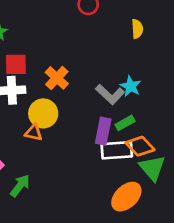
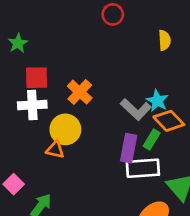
green rectangle: (125, 123) -> (152, 139), turned -30
orange diamond: (140, 146) -> (169, 121), moved

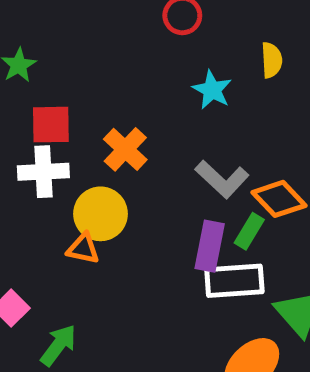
cyan star: (157, 101) -> (212, 90), moved

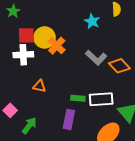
yellow circle: (100, 214) -> (45, 37), moved
green rectangle: (249, 231) -> (78, 98), moved, turned 64
purple rectangle: (210, 246) -> (69, 119), moved

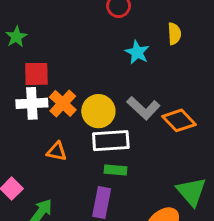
yellow circle: (45, 37) -> (98, 111), moved
orange cross: (57, 46) -> (63, 103), moved
white rectangle: (101, 99) -> (111, 141), moved

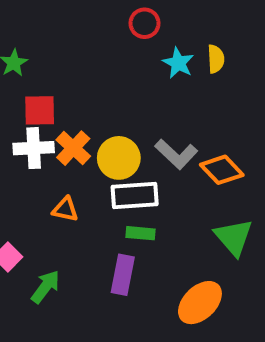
cyan star: (137, 52) -> (178, 63), moved
green triangle: (191, 192) -> (234, 237), moved

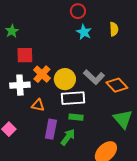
cyan star: (178, 63) -> (84, 32), moved
white cross: (34, 148) -> (20, 85), moved
purple rectangle: (123, 275) -> (51, 129), moved
green arrow: (45, 287) -> (68, 137), moved

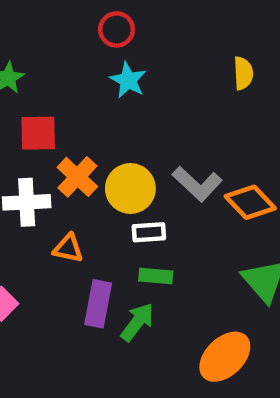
red circle: (78, 11) -> (117, 29), moved
cyan star: (84, 32) -> (128, 80), moved
white rectangle: (73, 98) -> (149, 232), size x0.6

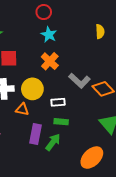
orange cross: (77, 177) -> (50, 61), moved
yellow circle: (130, 188) -> (32, 89), moved

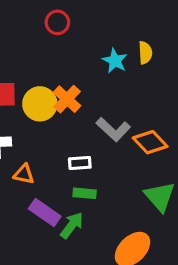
cyan star: (49, 35) -> (115, 61), moved
yellow circle: (32, 89) -> (40, 104), moved
purple rectangle: (35, 134) -> (45, 213), turned -66

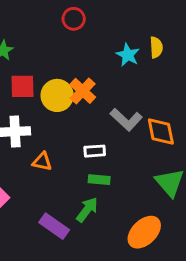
orange diamond: (150, 142) -> (161, 132), turned 32
purple rectangle: (45, 213) -> (54, 226), moved

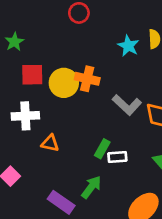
orange cross: (83, 91) -> (87, 79), turned -30
white rectangle: (95, 151) -> (117, 157), moved
green rectangle: (99, 180) -> (102, 149), moved, turned -66

